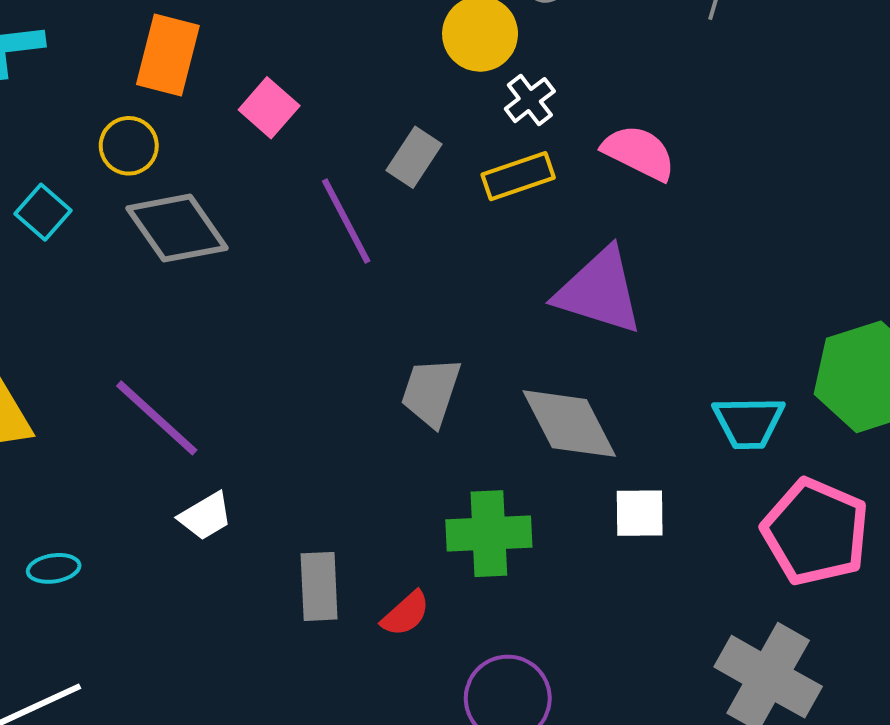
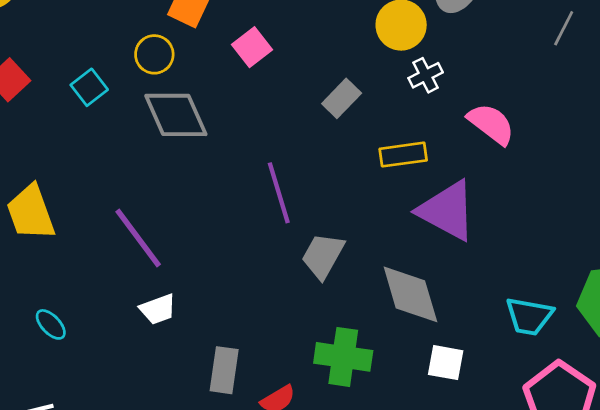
yellow rectangle: (518, 176) -> (403, 155), moved
purple line: (346, 221) -> (279, 193), moved
cyan ellipse: (54, 568) -> (51, 324), turned 44

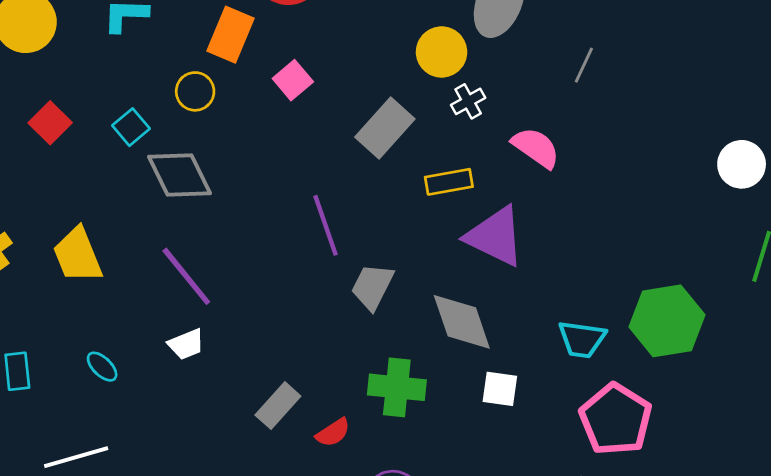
gray line: (564, 28) -> (584, 65), moved
gray rectangle: (342, 98) -> (385, 128), size x1.5
gray diamond: (176, 115) -> (180, 175), moved
white trapezoid: (158, 309) -> (186, 344), moved
gray rectangle: (224, 370) -> (278, 406), turned 36

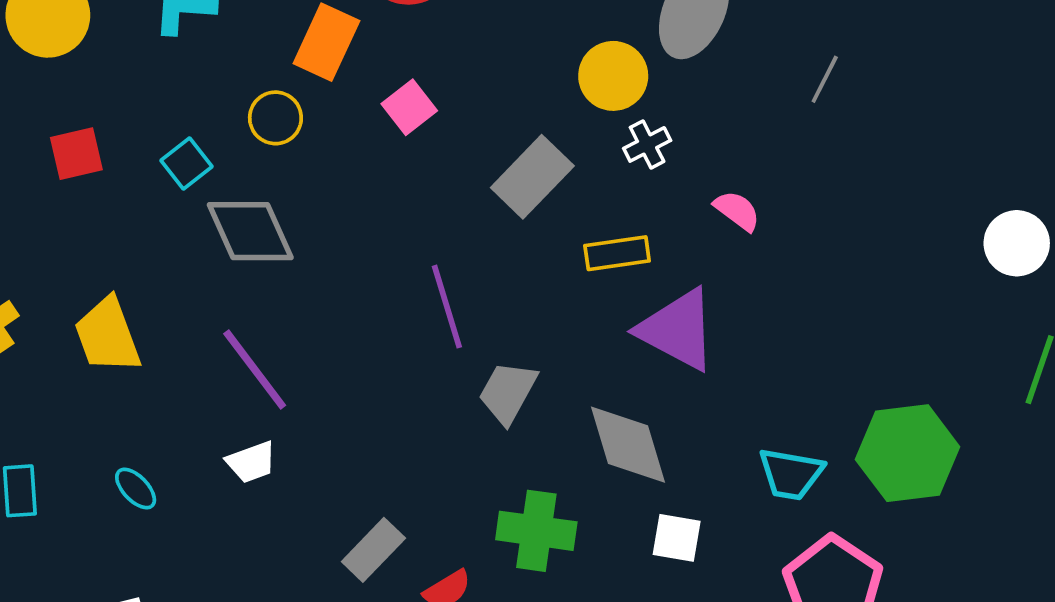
gray line: (584, 65) -> (825, 79), moved
red square: (50, 123) -> (76, 154), turned 30
pink semicircle: (536, 148) -> (737, 211), size x0.7

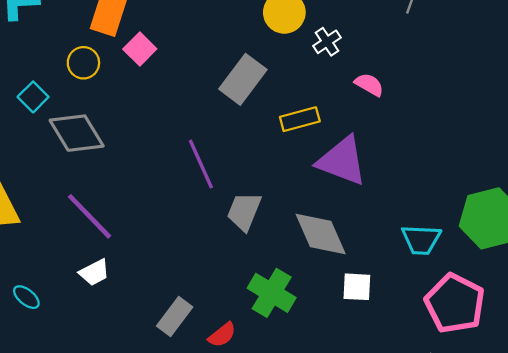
pink square: (409, 107) -> (140, 49), moved
white cross: (647, 144) -> (327, 42), moved
green cross: (536, 531) -> (272, 293), turned 30

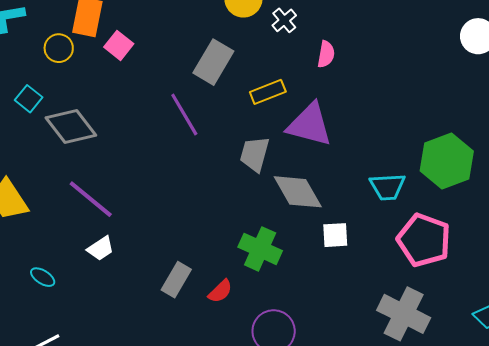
yellow circle: (83, 63) -> (59, 48), moved
pink semicircle: (369, 85) -> (326, 54), turned 76
purple line: (201, 164) -> (184, 114), moved
gray trapezoid: (244, 211) -> (255, 154), moved

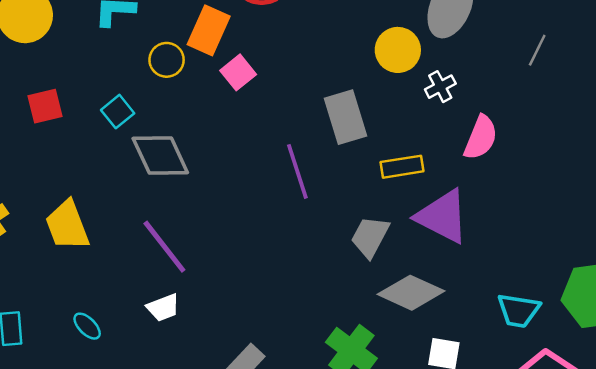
pink semicircle: (326, 54) -> (481, 138), size x1.4
gray rectangle: (213, 62) -> (345, 117), turned -60
gray diamond: (298, 192) -> (411, 293), turned -48

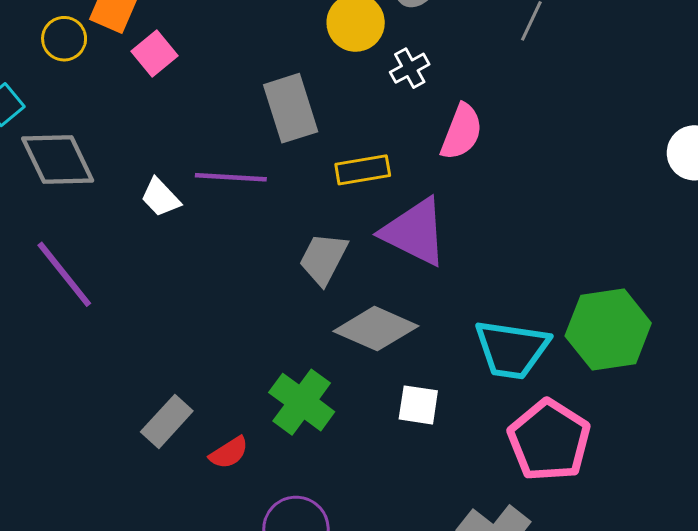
purple line: (297, 171) -> (231, 177), turned -68
white trapezoid: (163, 308) -> (160, 197), moved, turned 68
cyan trapezoid: (518, 310) -> (512, 349), size x1.4

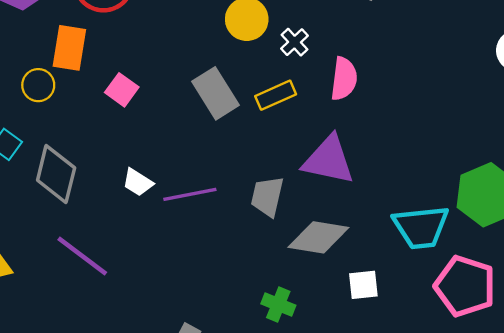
pink square: (155, 54) -> (122, 90), moved
gray diamond: (58, 159) -> (56, 174), turned 54
yellow rectangle: (363, 170) -> (276, 95), moved
purple line: (231, 177) -> (190, 194), moved
green cross: (302, 402) -> (278, 304), size x0.7

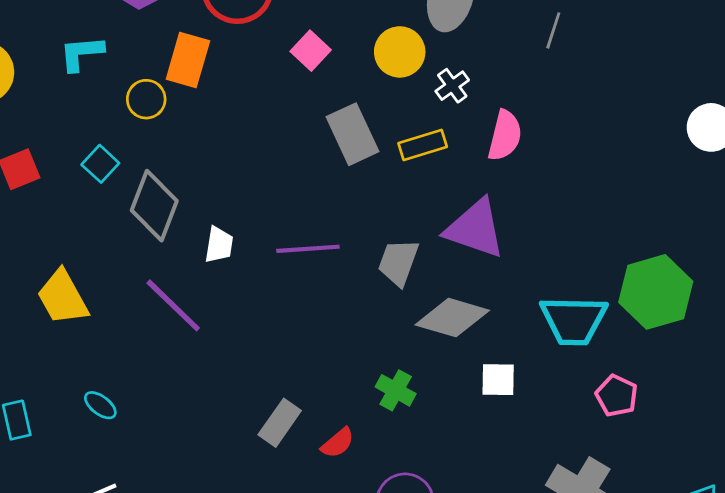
pink square: (122, 90) -> (311, 51), moved
white trapezoid: (138, 182) -> (219, 245), moved, turned -120
pink pentagon: (465, 286) -> (617, 396), size x0.6

